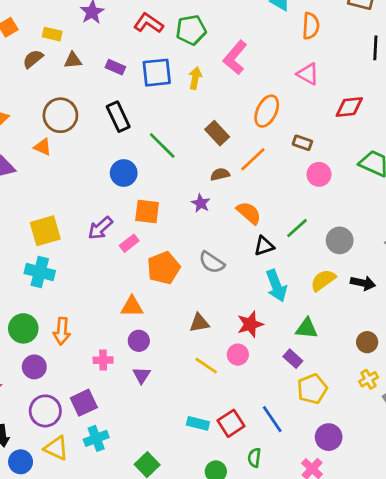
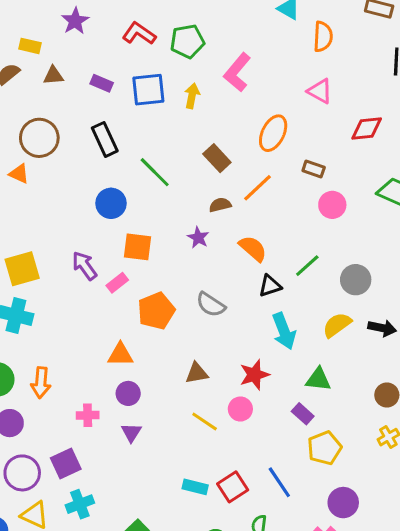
purple arrow: (100, 228) -> (85, 266), turned 96

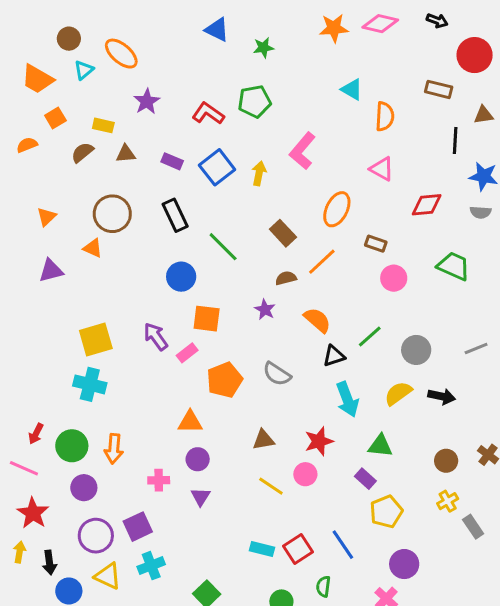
green pentagon: (187, 41) -> (254, 101), moved
blue square: (148, 90) -> (217, 167), turned -32

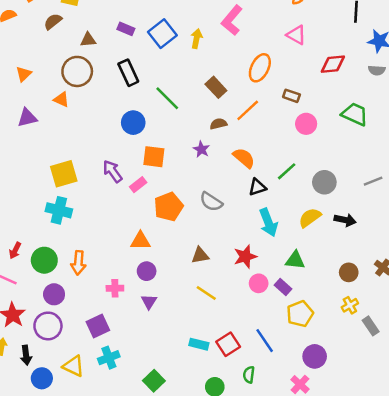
brown triangle: (126, 154) -> (88, 40), moved
pink circle: (305, 474) -> (259, 283), moved
purple circle: (96, 536) -> (48, 326), moved

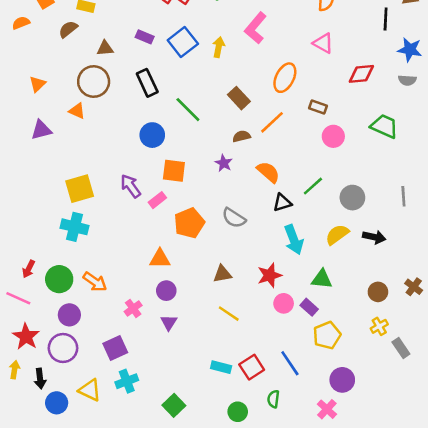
gray line: (373, 181) -> (403, 196), turned -72
orange arrow: (78, 263) -> (95, 282), turned -60
pink cross: (115, 288) -> (133, 308), turned -35

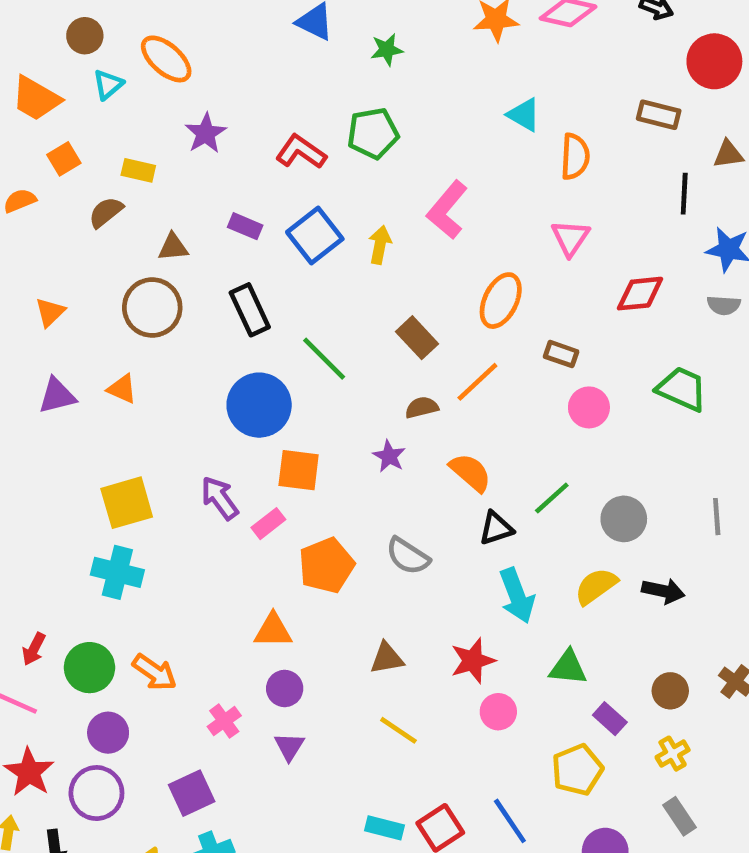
pink triangle: (323, 43) -> (570, 238), turned 35
orange triangle: (77, 111) -> (122, 389), moved
blue circle: (152, 135) -> (259, 405), size x1.4
purple rectangle: (309, 307) -> (610, 719), moved
gray rectangle: (401, 348) -> (680, 816), moved

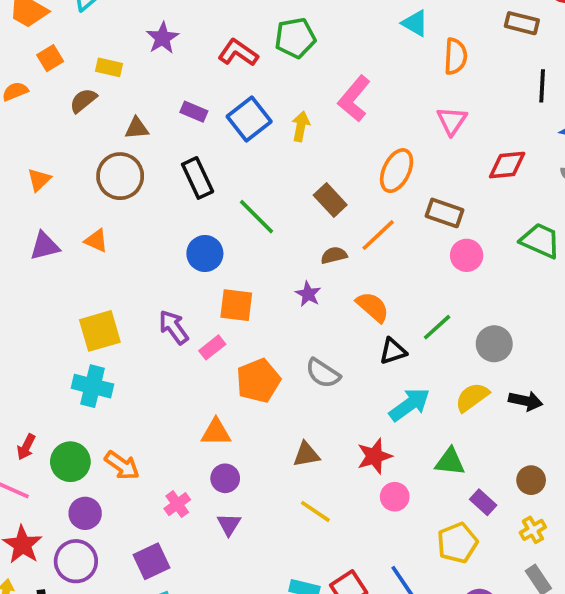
brown rectangle: (561, 354) -> (444, 213), size x1.4
blue circle: (259, 405) -> (205, 253), size x0.7
cyan arrow: (517, 596) -> (409, 405), turned -105

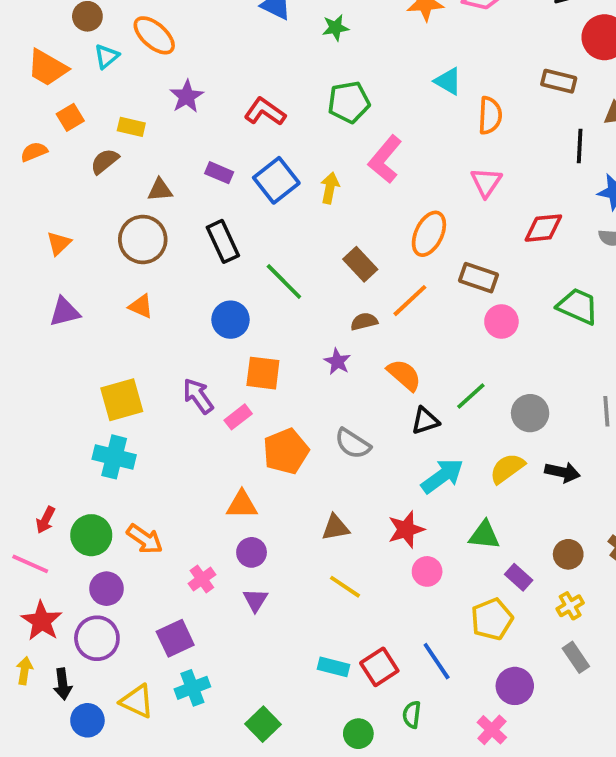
green pentagon: (295, 38) -> (349, 102), moved
orange triangle: (96, 241) -> (141, 306), moved

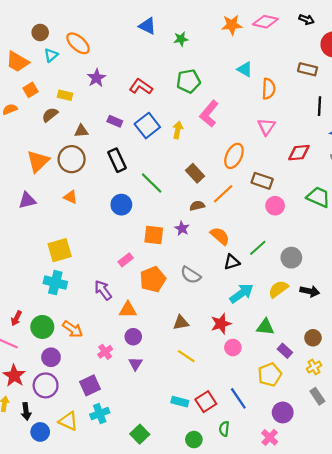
orange triangle: (59, 243) -> (38, 161), moved, size x1.6
orange square: (263, 373) -> (154, 235), moved
purple arrow: (198, 396) -> (103, 290), moved

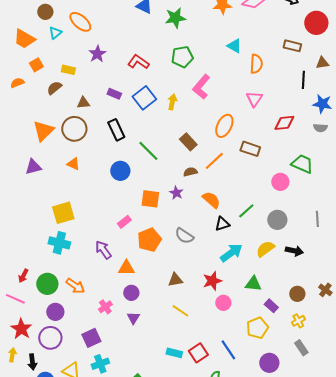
green star: (181, 39) -> (175, 18), size x1.5
pink circle: (275, 206) -> (280, 182), moved

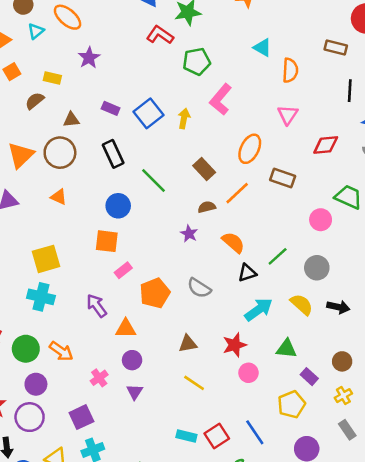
red L-shape: (138, 62) -> (160, 35), moved
orange square: (150, 199) -> (107, 241), moved
yellow semicircle: (265, 249) -> (302, 304), turned 78

